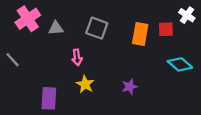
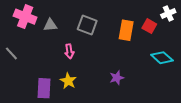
white cross: (187, 15) -> (168, 13), turned 32
pink cross: (28, 19) -> (25, 17), turned -35
red square: (166, 29) -> (149, 26), turned 32
yellow star: (85, 84) -> (68, 81), moved

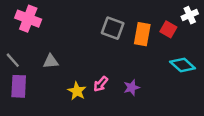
gray triangle: (50, 25) -> (51, 61), moved
gray square: (87, 25) -> (113, 28), moved
pink arrow: (69, 51) -> (101, 84), moved, turned 48
purple rectangle: (44, 88) -> (19, 86), moved

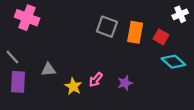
red square: (168, 29) -> (161, 37), moved
gray triangle: (51, 61) -> (48, 69), moved

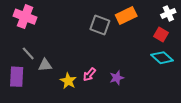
orange rectangle: (135, 32) -> (126, 16), moved, turned 54
red square: (161, 37) -> (161, 35), moved
gray line: (12, 57) -> (28, 53), moved

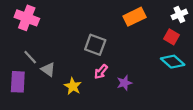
gray square: (100, 25) -> (95, 45), moved
gray triangle: (45, 65) -> (48, 69), turned 40
pink arrow: (89, 75) -> (101, 72), moved

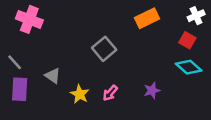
gray square: (95, 45) -> (104, 49), turned 30
gray line: (30, 57) -> (15, 62), moved
pink arrow: (101, 72) -> (110, 93), moved
purple star: (124, 83) -> (152, 90), moved

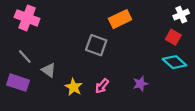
orange rectangle: (147, 18) -> (120, 19), moved
gray square: (104, 49) -> (96, 45), turned -30
gray line: (15, 62) -> (25, 56), moved
purple rectangle: (20, 89) -> (18, 83), turned -75

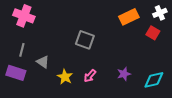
orange rectangle: (120, 19) -> (129, 17), moved
gray line: (25, 56) -> (22, 50), turned 56
cyan diamond: (174, 62) -> (154, 80), moved, turned -55

